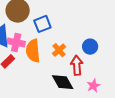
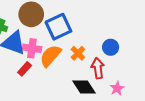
blue square: (42, 24) -> (58, 27), size x1.4
orange semicircle: (33, 51) -> (50, 56), turned 50

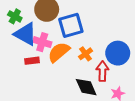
blue circle: (111, 47) -> (118, 53), size x1.5
red rectangle: (25, 69) -> (32, 61), turned 32

